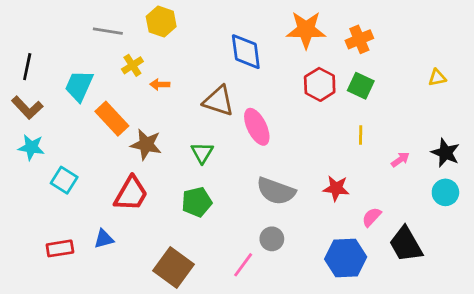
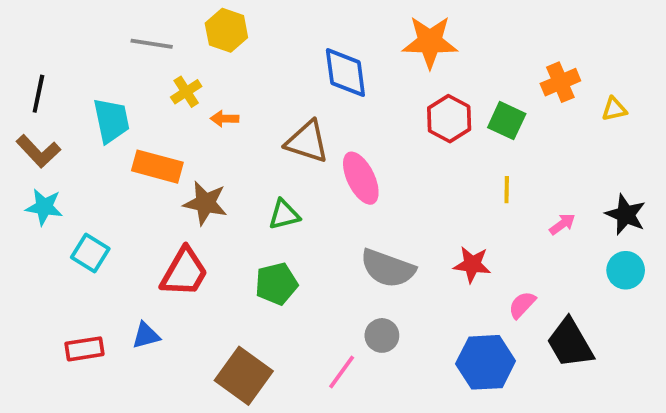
orange cross: (359, 39) -> (560, 82), moved
cyan trapezoid: (79, 86) -> (111, 121), turned 144
orange rectangle: (112, 119) -> (157, 167), turned -32
green triangle: (202, 153) -> (284, 215), turned 45

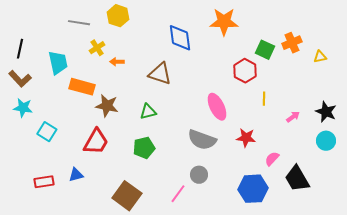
red hexagon: (449, 119) -> (245, 71), moved
green square: (507, 121) -> (265, 50), moved
pink ellipse: (361, 178) -> (217, 107), moved

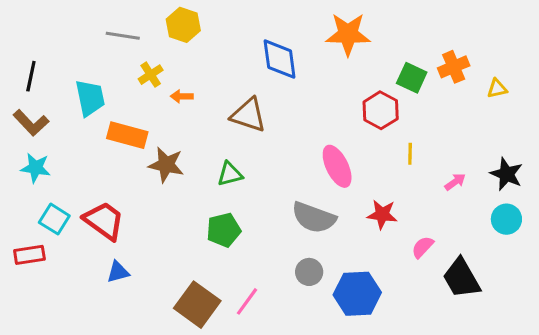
cyan square: (47, 132) -> (54, 219), moved
red trapezoid: (96, 142) -> (104, 221), moved, turned -84
red rectangle: (44, 182) -> (29, 255), moved
blue hexagon: (253, 189) -> (357, 294), moved
pink line: (178, 194) -> (247, 301), moved

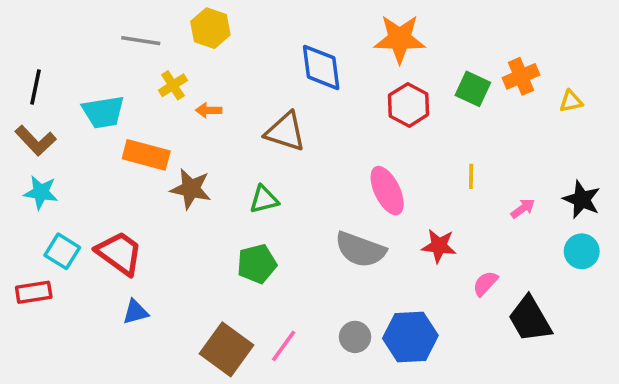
cyan trapezoid: (90, 98) -> (103, 112), turned 93
red hexagon: (381, 110) -> (409, 105), moved
gray circle: (309, 272) -> (355, 337), moved

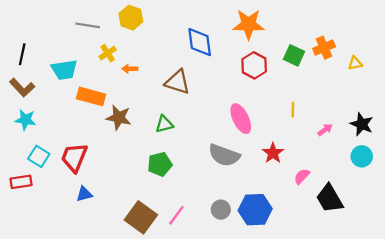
red star: (439, 246) -> (273, 153), turned 30
red trapezoid: (119, 253) -> (74, 157), turned -104

